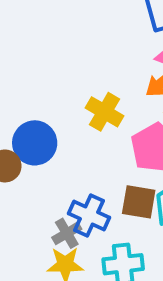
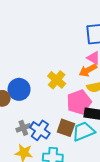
gray cross: (67, 233) -> (23, 128), moved

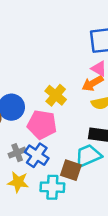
pink pentagon: (79, 102) -> (42, 125), moved, turned 30
brown square: (66, 128) -> (71, 170), moved

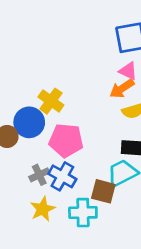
yellow cross: (56, 95) -> (51, 101), moved
yellow star: (18, 182) -> (43, 209), turned -30

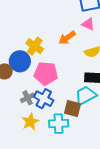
orange arrow: (122, 88) -> (67, 38), moved

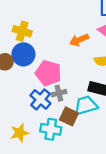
yellow cross: (35, 46) -> (22, 31), moved, turned -30
gray cross: (28, 98) -> (59, 93), moved
yellow star: (30, 122) -> (20, 133), moved

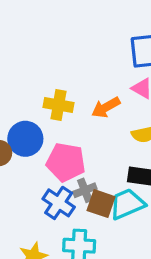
yellow cross: (22, 31) -> (59, 105), moved
brown square: (69, 116) -> (101, 204), moved

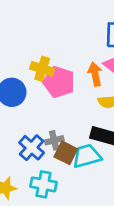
orange arrow: (106, 107) -> (95, 74), moved, turned 100
pink pentagon: (66, 162) -> (59, 82), moved

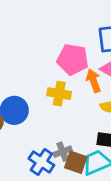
yellow cross: (42, 69) -> (59, 94), moved
pink pentagon: (59, 82) -> (73, 59), moved

